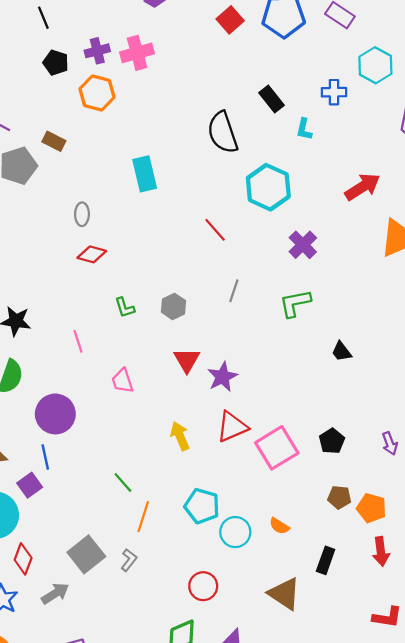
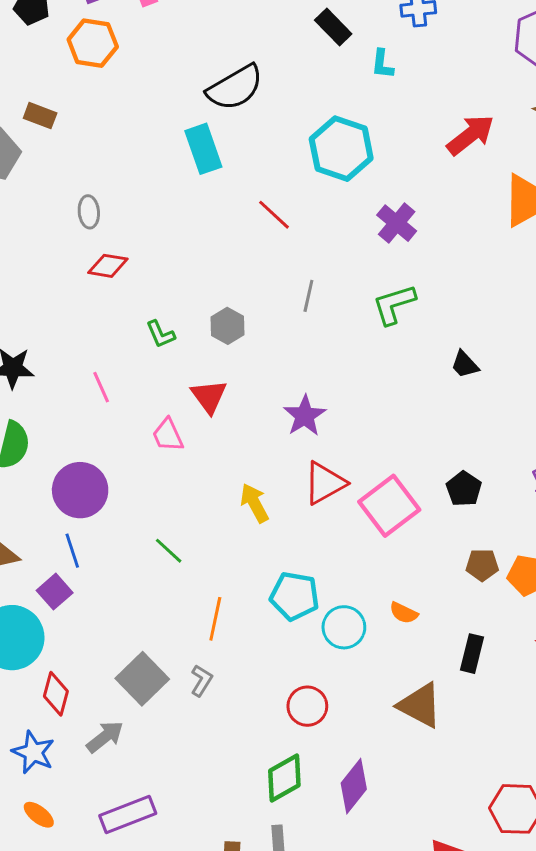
black semicircle: (223, 132) -> (235, 88), moved, turned -96
cyan rectangle: (145, 174) -> (203, 149), moved
red triangle: (187, 360) -> (209, 396), moved
green line: (123, 482) -> (169, 551), moved

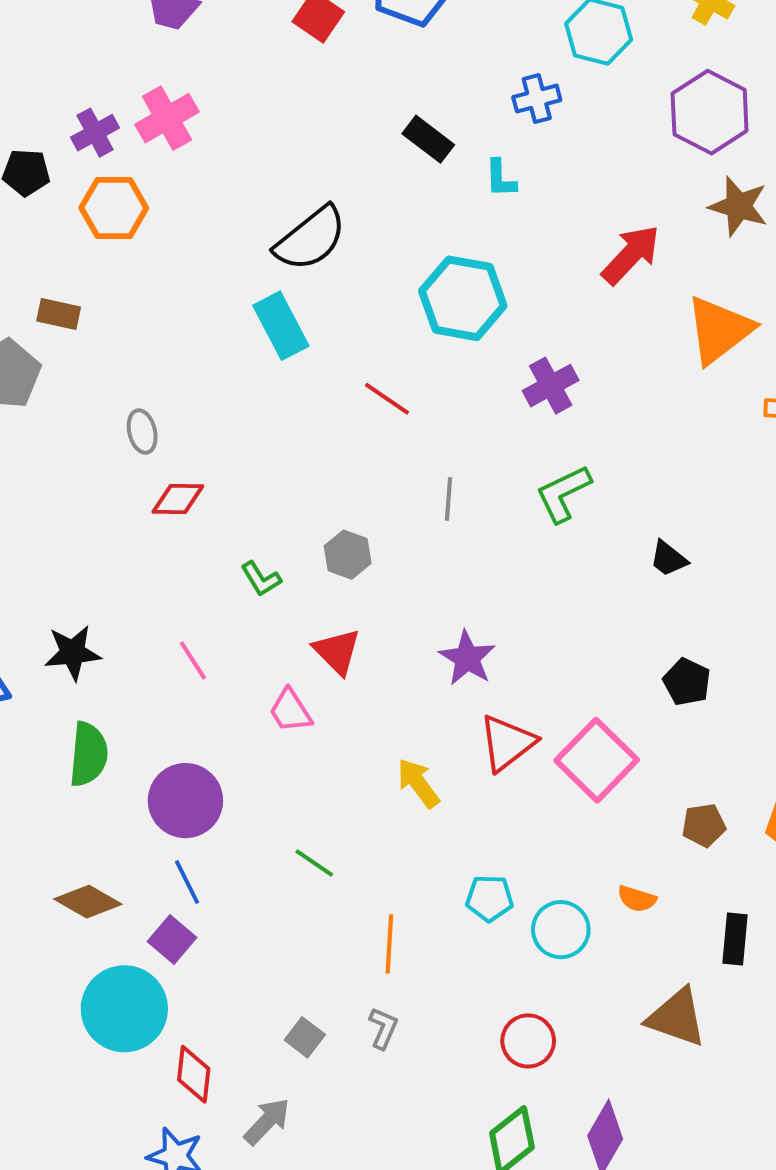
purple cross: (397, 223) -> (551, 386), turned 30
black pentagon: (464, 489) -> (687, 682), moved
brown pentagon: (482, 565) -> (704, 825), moved
cyan pentagon: (295, 596) -> (489, 898), size x0.7
gray square: (142, 679) -> (305, 1037), size x0.6

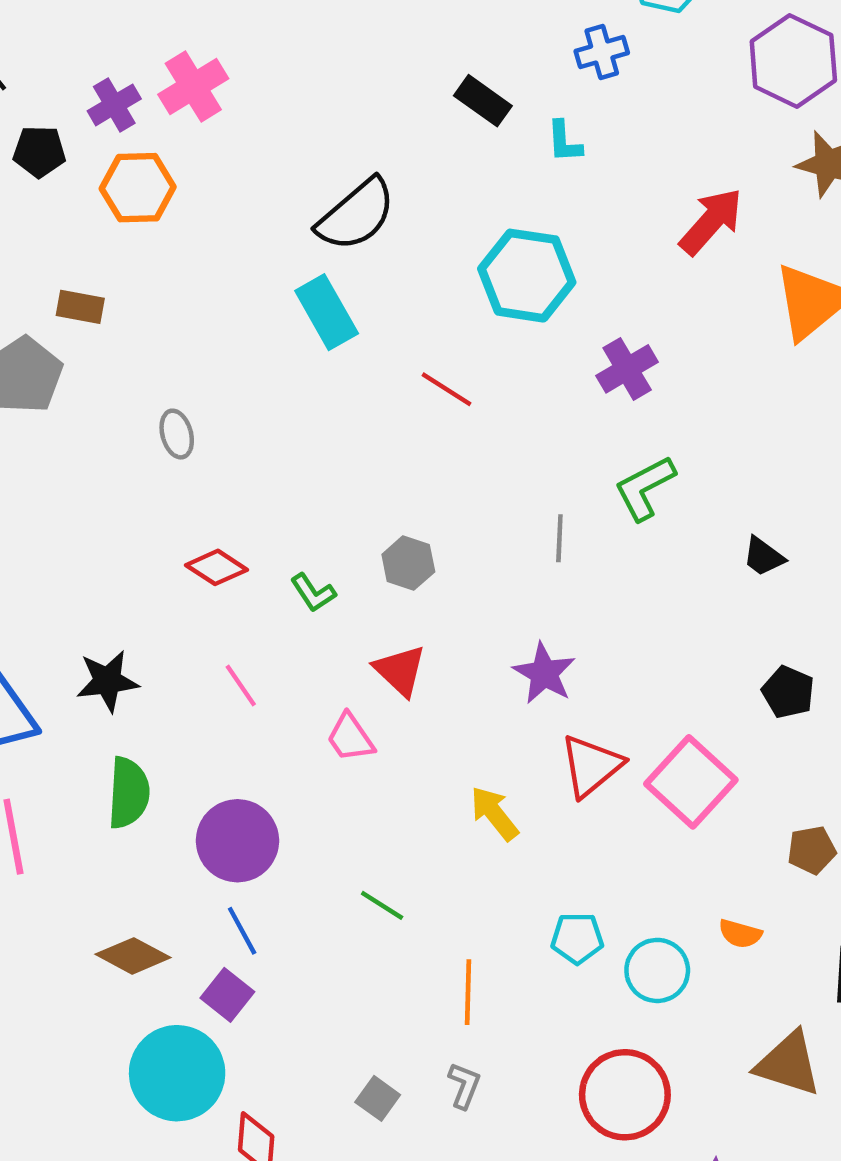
red diamond: (178, 499) -> (217, 567), moved, turned 34
gray line: (449, 499) -> (559, 538), moved
red circle: (528, 1041) -> (625, 1095), size x1.5

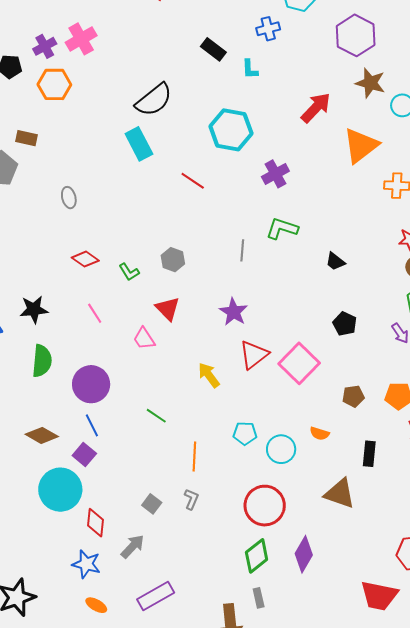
green L-shape: (645, 488) -> (282, 229), turned 44

